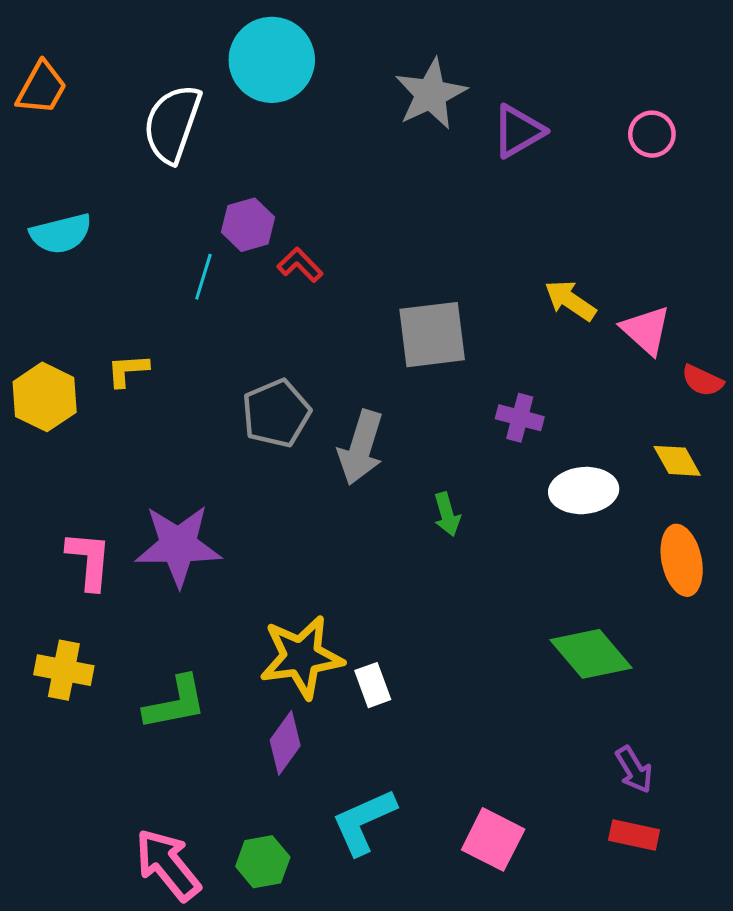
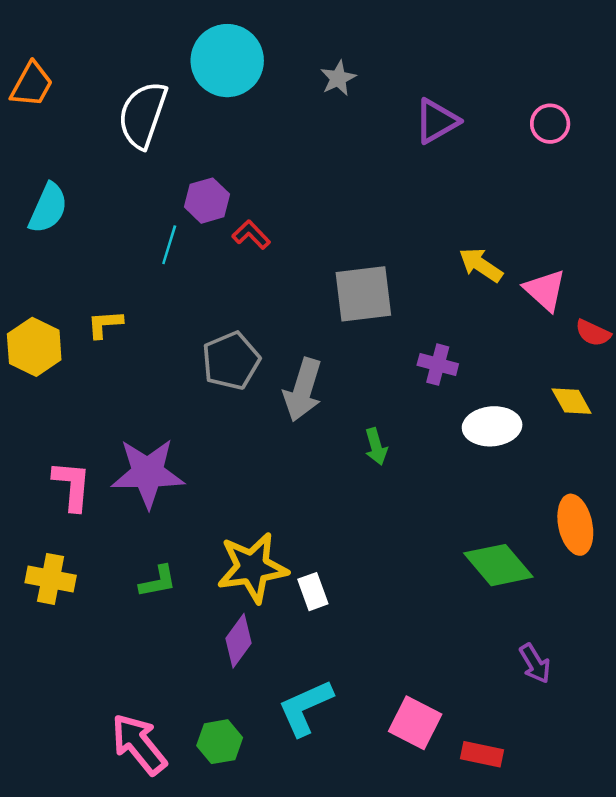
gray star: (431, 94) -> (338, 78), moved, size x0.6
cyan semicircle: (61, 234) -> (48, 208), turned -52
orange ellipse: (682, 560) -> (575, 525), moved
green L-shape: (175, 703) -> (158, 581), moved, size x0.7
red rectangle: (634, 835) -> (482, 754), moved

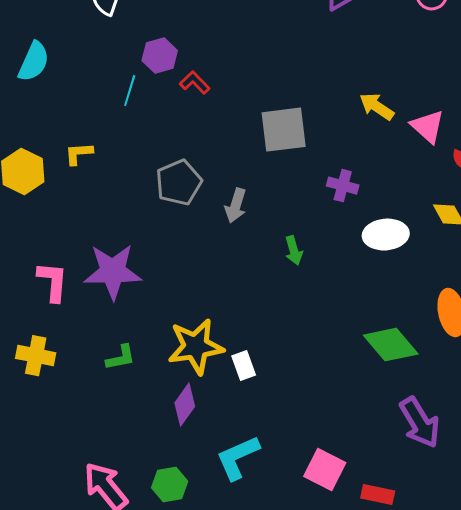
gray arrow: (303, 390) -> (236, 206), size x0.7
purple arrow: (535, 663) -> (420, 423), size x1.6

